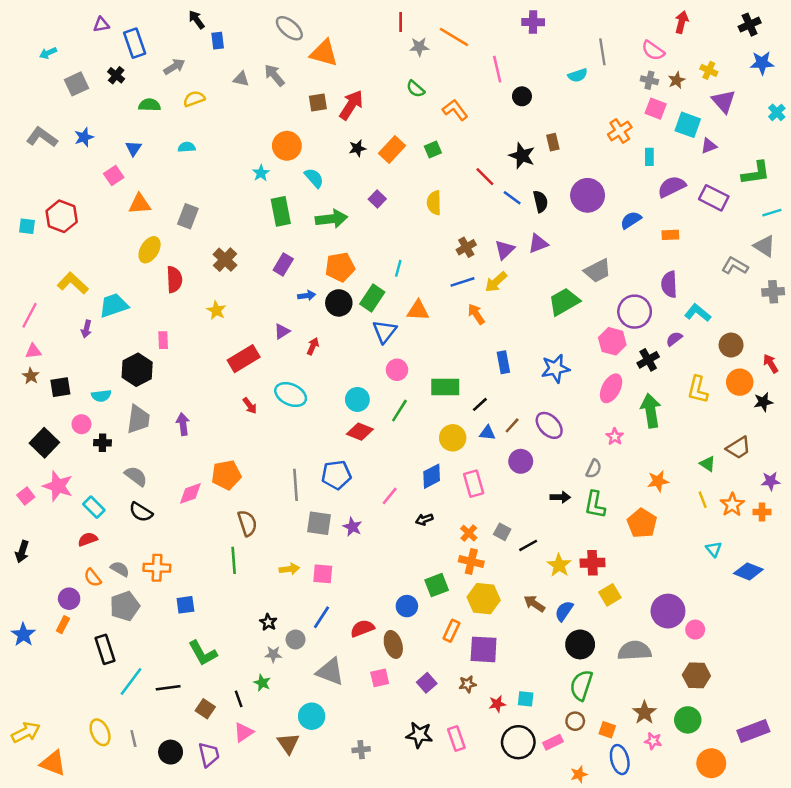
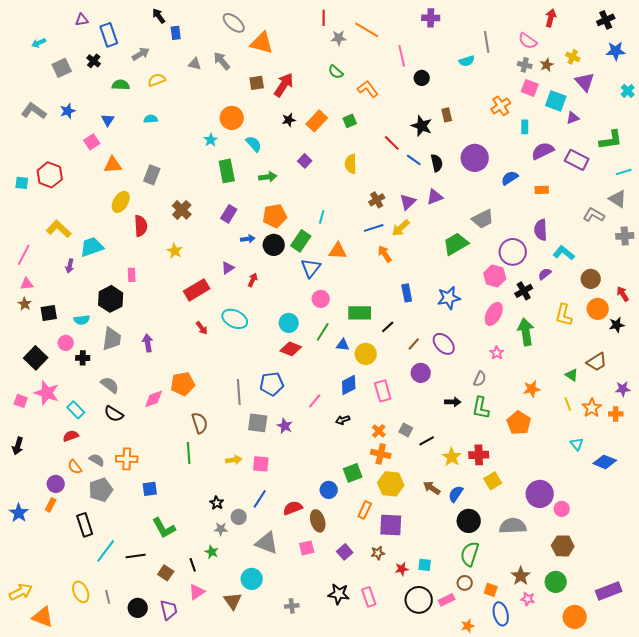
green arrow: (331, 219) -> (268, 177), size x0.7
blue triangle: (487, 433) -> (343, 345), moved
pink square: (26, 496) -> (21, 401), turned -32

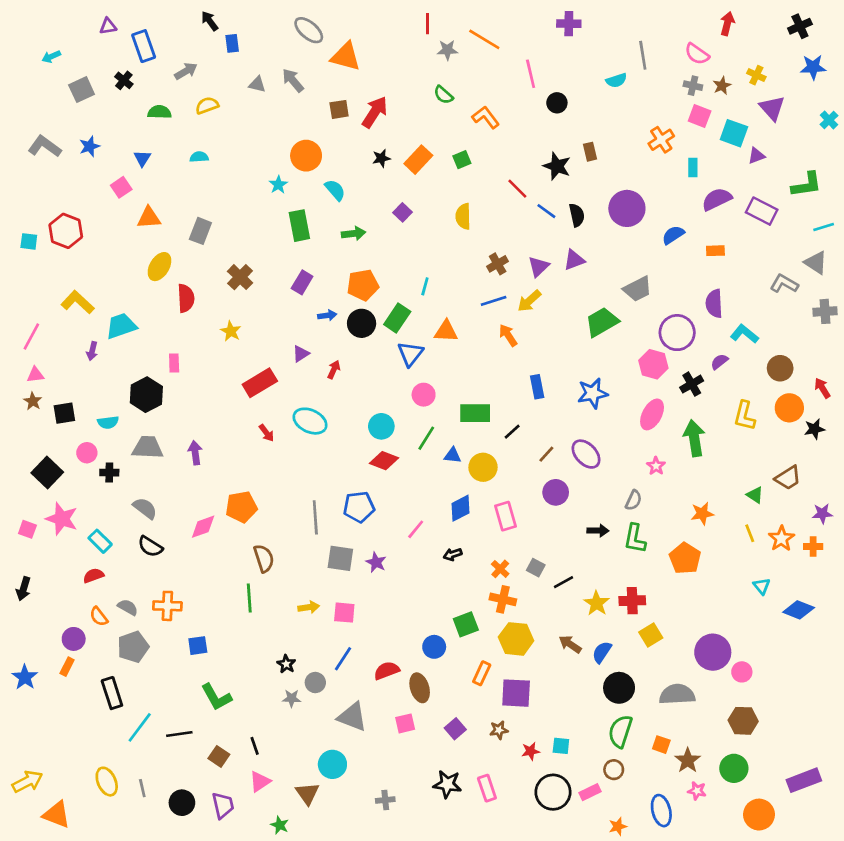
gray trapezoid: (112, 339) -> (148, 447), turned -95
green star: (212, 552) -> (280, 825), moved
orange square: (491, 590) -> (661, 745), moved

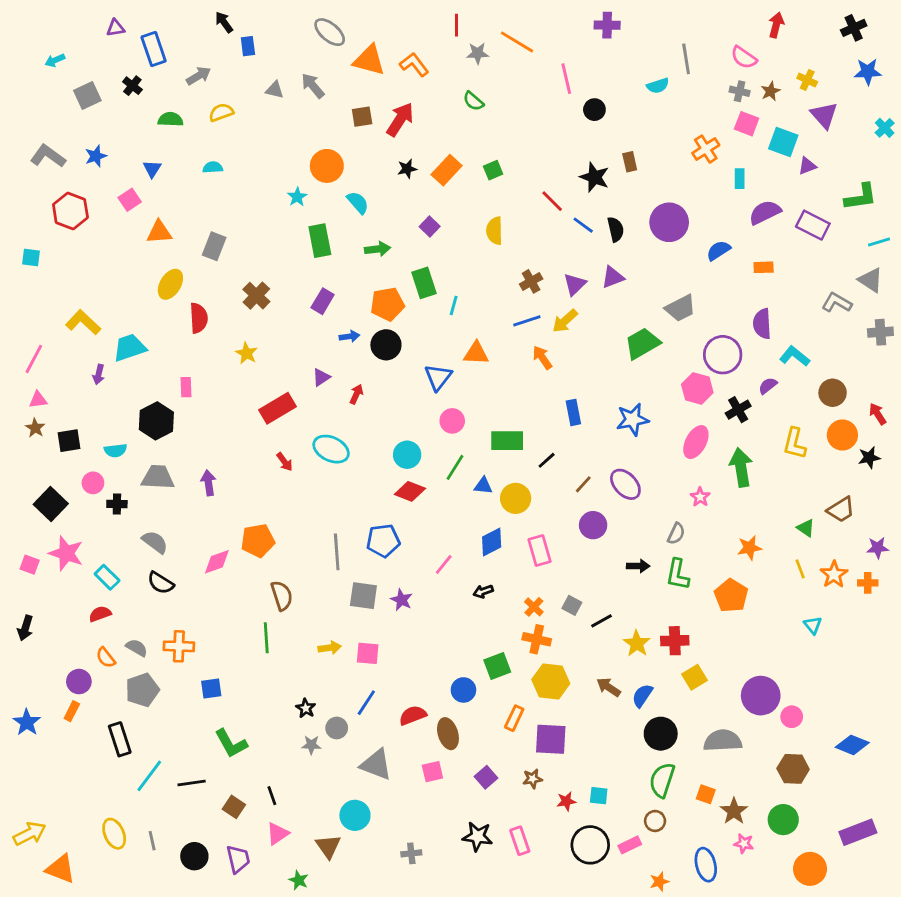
orange L-shape: (486, 117) -> (414, 65), moved
red hexagon: (66, 231) -> (70, 211), moved
green rectangle: (397, 318) -> (424, 283), moved, turned -52
blue diamond: (799, 610) -> (852, 745), moved

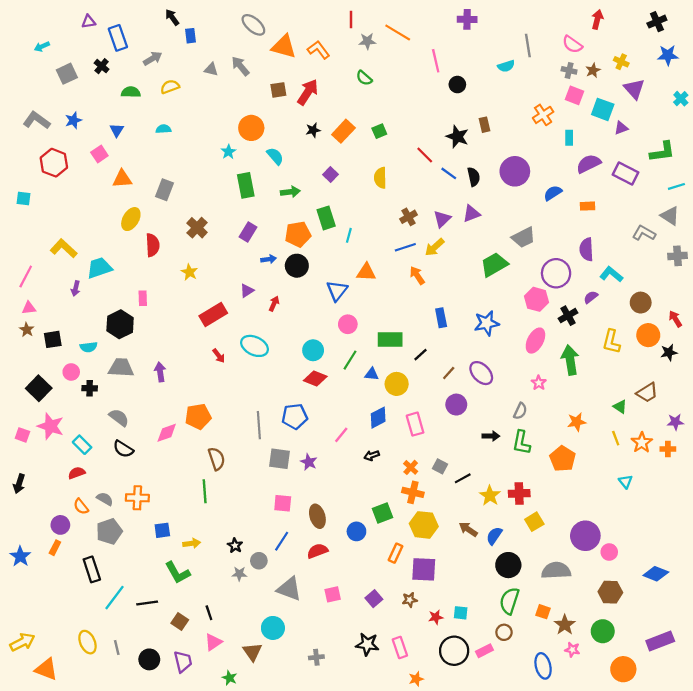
yellow arrow: (330, 648) -> (192, 543), moved
brown ellipse: (448, 734) -> (317, 516), moved
orange star: (659, 882) -> (416, 679), moved

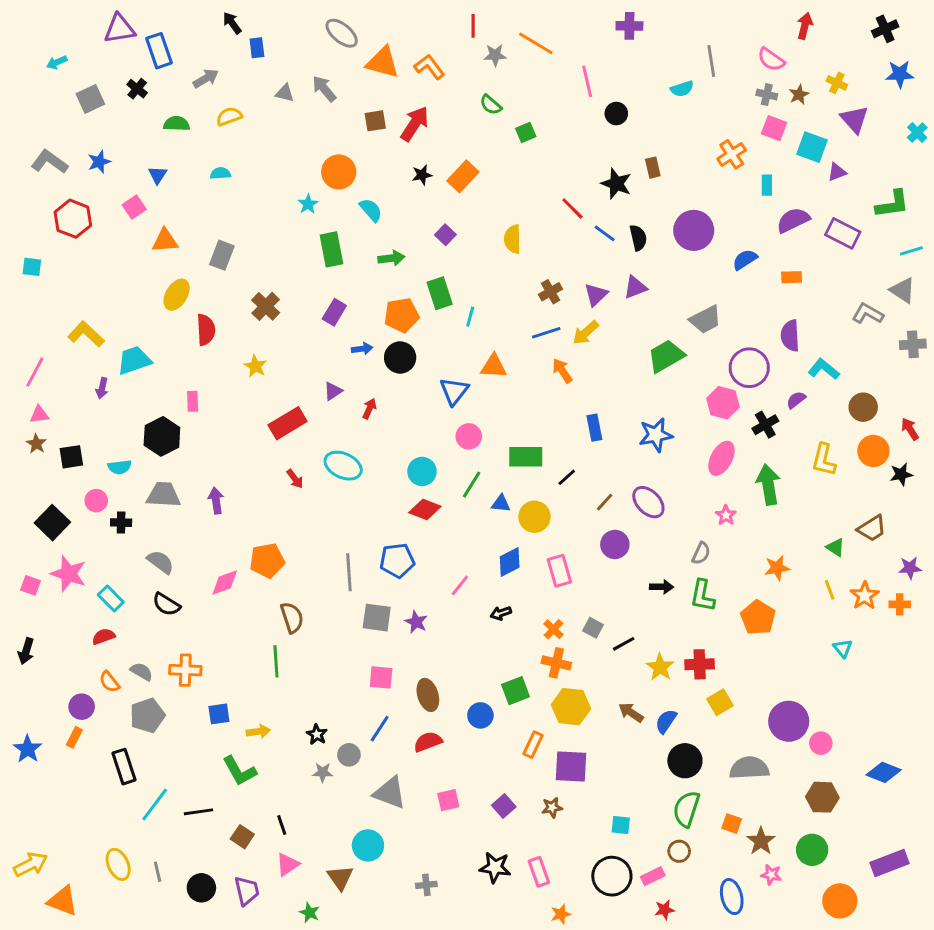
purple triangle: (89, 22) -> (120, 29), size x1.6
green square: (379, 131) -> (526, 133), moved
red star: (436, 617) -> (665, 910), moved

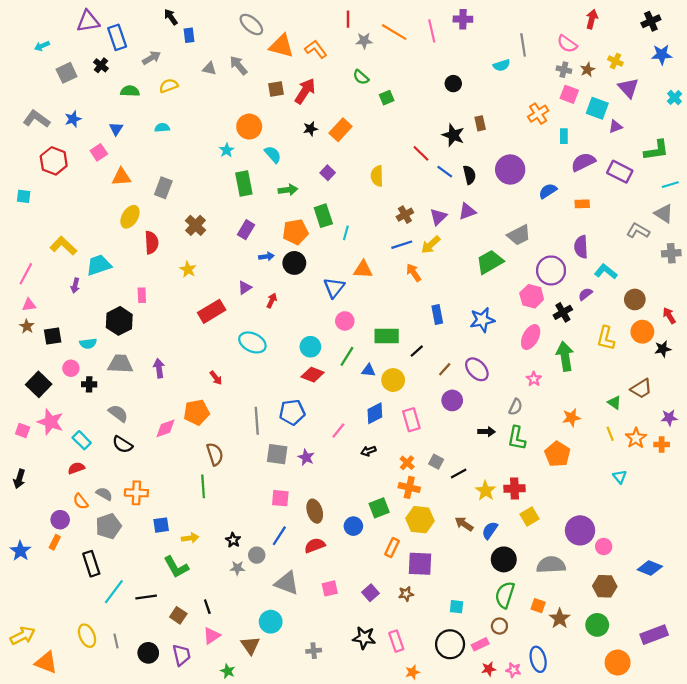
pink line: (587, 81) -> (432, 31), moved
red arrow: (295, 479) -> (216, 378), moved
pink star: (771, 875) -> (513, 670), moved

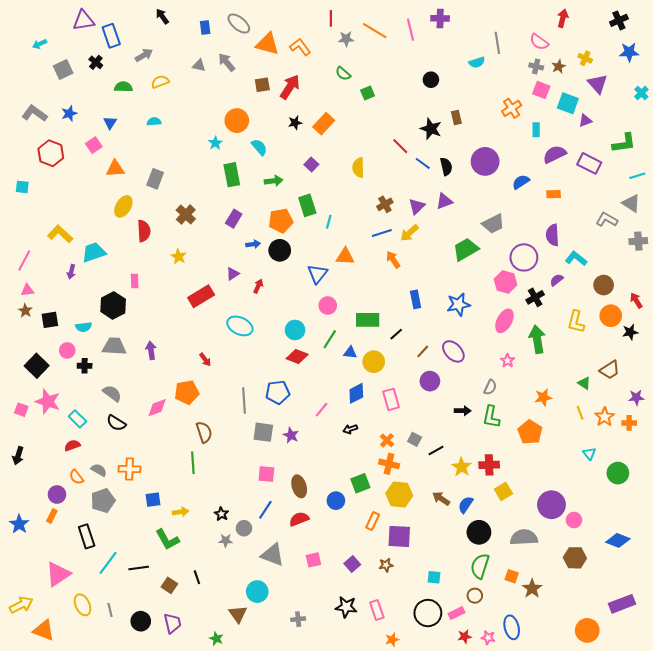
blue rectangle: (189, 35) -> (205, 28), moved
green circle: (597, 625) -> (618, 473), moved
pink triangle: (212, 636) -> (58, 574), moved, size x1.5

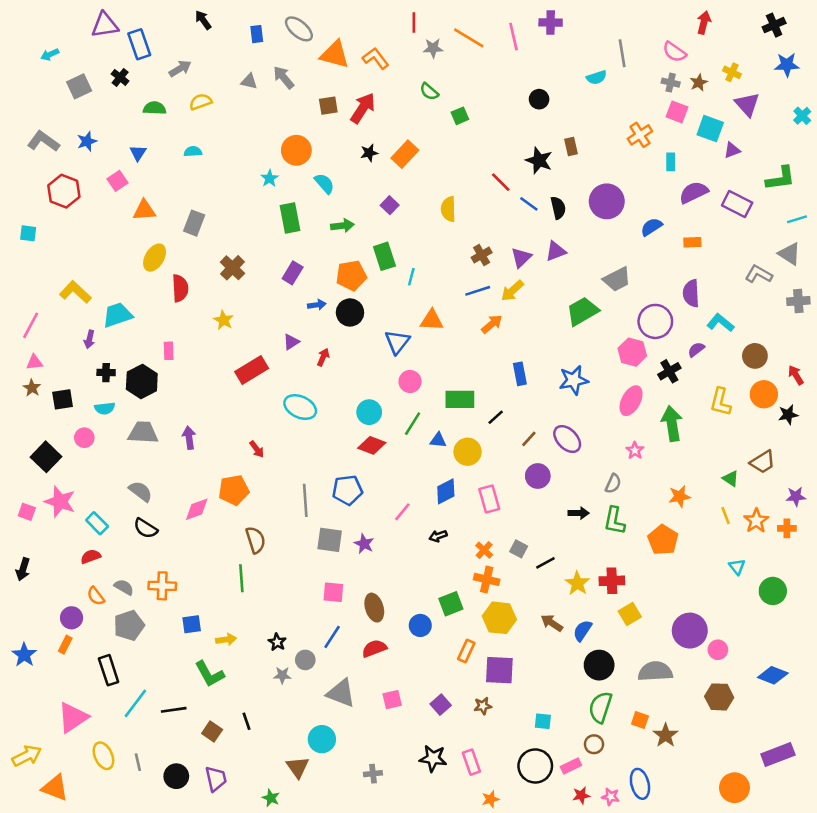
orange arrow: (393, 260) -> (492, 324), turned 84
black cross: (85, 366) -> (106, 373), moved

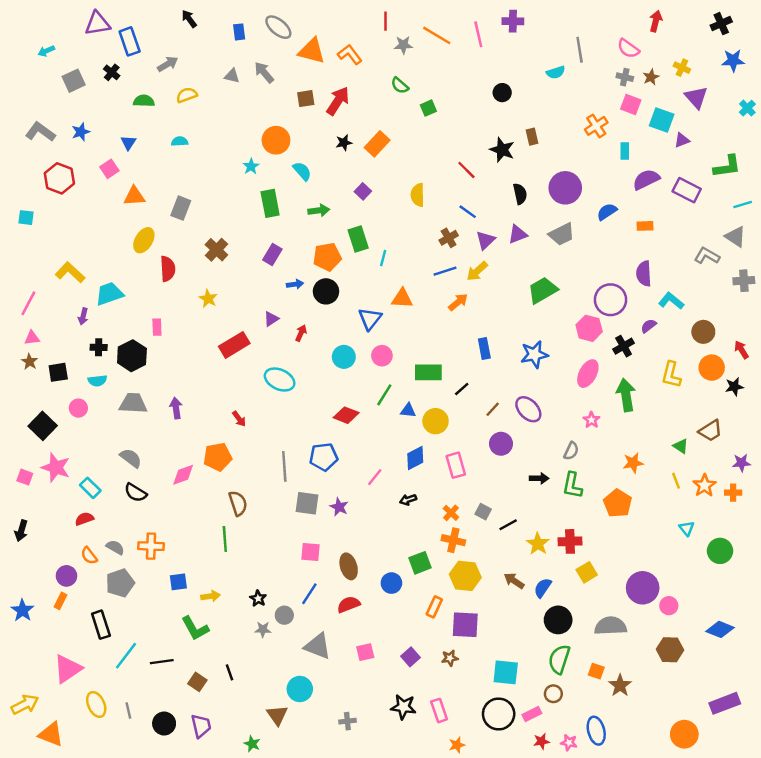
blue line: (529, 204) -> (468, 212), moved
gray trapezoid: (617, 279) -> (562, 234), moved
cyan circle: (369, 412) -> (344, 357), moved
cyan square: (543, 721) -> (506, 672), size x1.6

